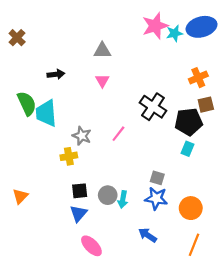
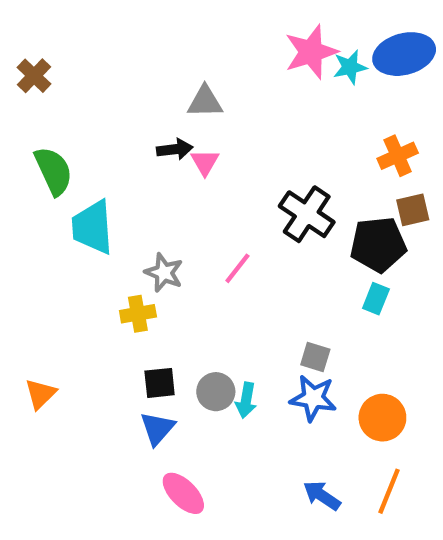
black arrow: (56, 74) -> (175, 149), moved
green semicircle: (27, 103) -> (54, 171), moved
blue arrow: (148, 235) -> (322, 496), moved

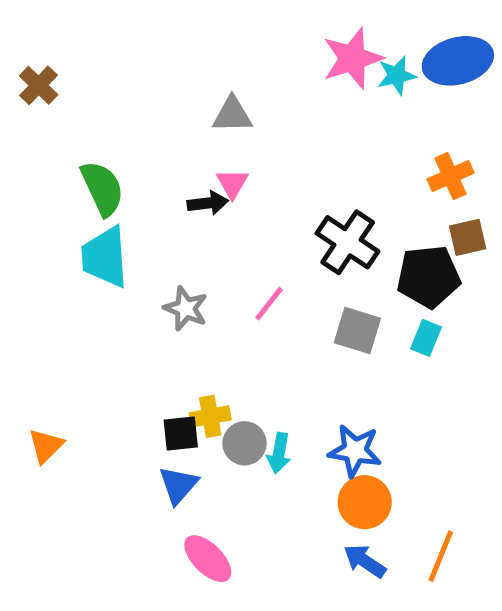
black arrow: (175, 149) -> (208, 203), moved
green semicircle: (54, 171) -> (102, 188), moved
yellow cross: (138, 314) -> (210, 416), moved
gray square: (315, 357) -> (357, 331), moved, size x1.4
orange circle: (382, 418) -> (365, 502), moved

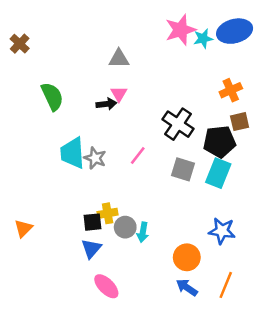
cyan trapezoid: (105, 257) -> (72, 153), moved
cyan rectangle: (426, 338) -> (218, 173), size x1.6
blue star: (355, 451) -> (222, 231), moved

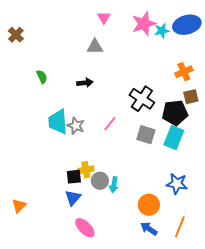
pink triangle: (119, 94) -> (104, 18), moved
green semicircle: (52, 96) -> (42, 77), size x0.6
orange triangle: (23, 228) -> (19, 206), moved

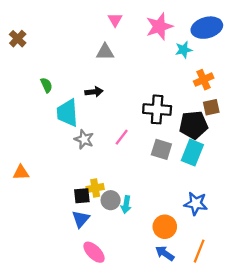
cyan star: (162, 31) -> (184, 50), moved
black cross: (142, 99) -> (157, 109), turned -30
cyan trapezoid: (58, 122) -> (67, 113), moved
orange triangle: (19, 206) -> (21, 173), moved, turned 42

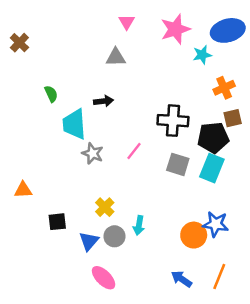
yellow cross: (95, 188) -> (105, 207), turned -35
black square: (82, 196) -> (57, 222), moved
gray circle: (111, 200) -> (114, 236), moved
orange circle: (165, 227) -> (194, 235), moved

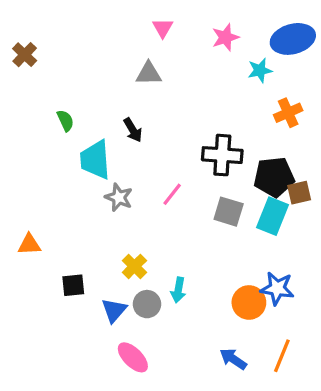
pink star: (175, 29) -> (225, 37), size x0.7
black arrow: (104, 101) -> (133, 130), turned 66
brown square: (233, 118) -> (299, 193), moved

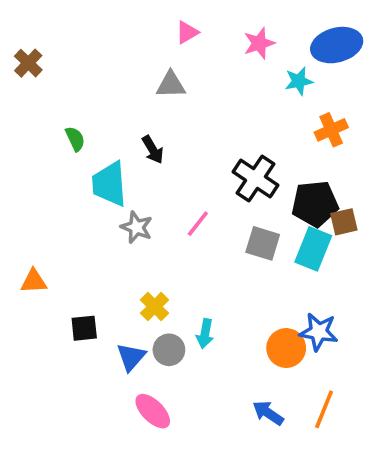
pink triangle: (163, 28) -> (187, 32), turned 30
black cross: (222, 155) -> (255, 178), turned 30

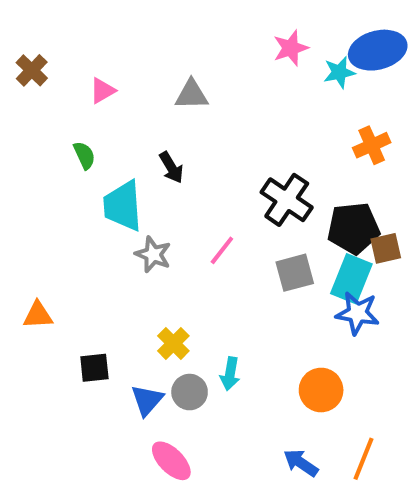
pink triangle: (187, 32) -> (103, 91), moved
cyan star: (299, 81) -> (339, 72), moved
gray square: (263, 243) -> (295, 273), turned -32
blue star: (319, 332) -> (357, 313), moved

